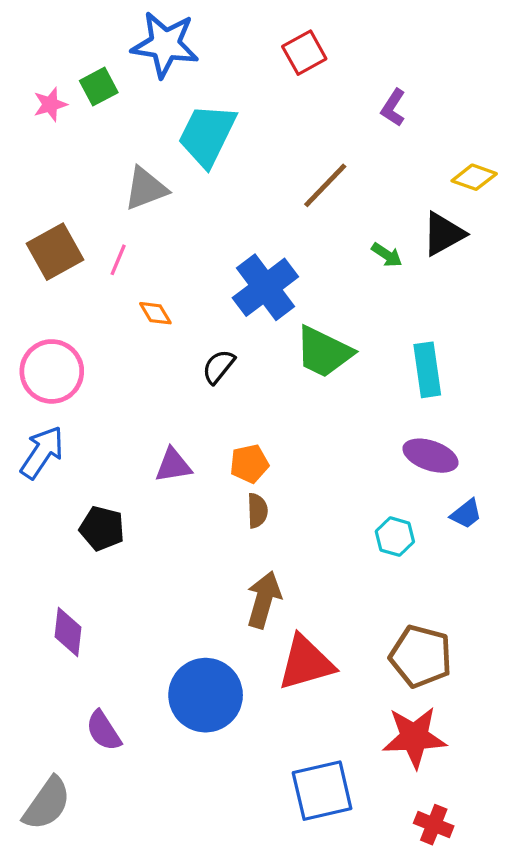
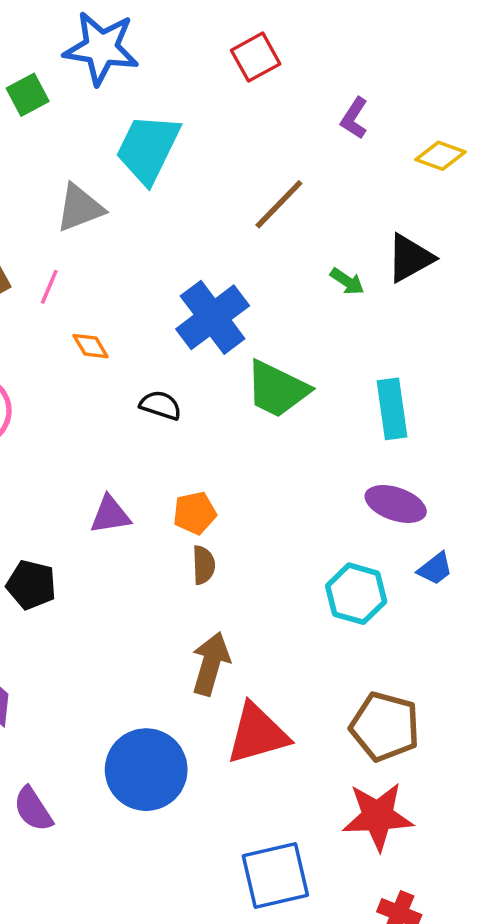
yellow diamond: (474, 177) -> (440, 156), moved
black semicircle: (218, 367) -> (160, 405), turned 69
cyan hexagon: (395, 537) -> (356, 594), size x1.4

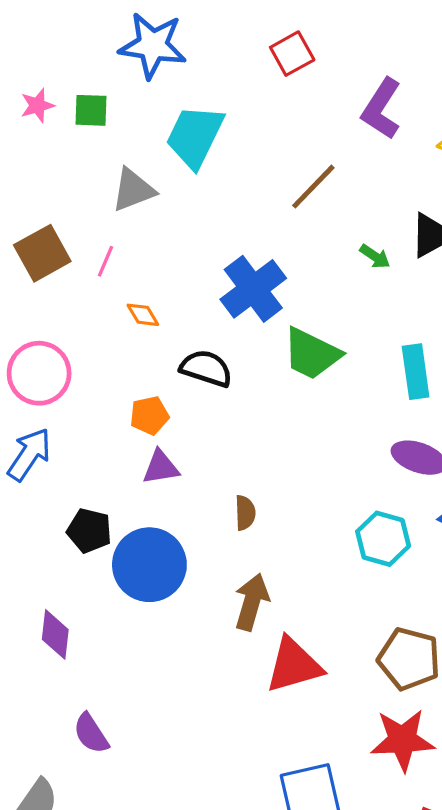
green square: (28, 95) -> (91, 110), moved, turned 30
purple L-shape: (354, 118) -> (381, 109), size x1.6
black semicircle: (160, 405) -> (206, 368), size x1.4
orange pentagon: (195, 513) -> (149, 415), moved
blue circle: (146, 770) -> (149, 565), moved

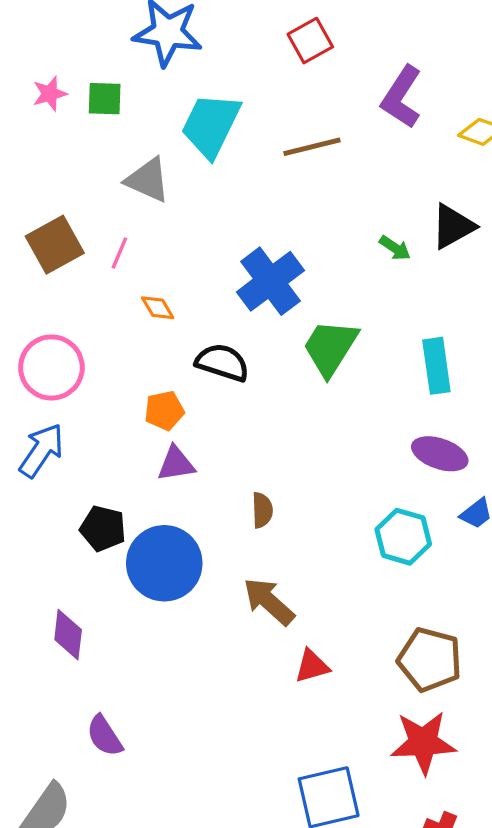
brown line: (313, 187) -> (312, 147), moved, turned 32
gray triangle: (133, 190) -> (148, 180), turned 45
green trapezoid: (312, 354) -> (330, 348), turned 96
brown arrow: (252, 602) -> (269, 601), turned -64
red triangle: (294, 665) -> (312, 666), size x0.6

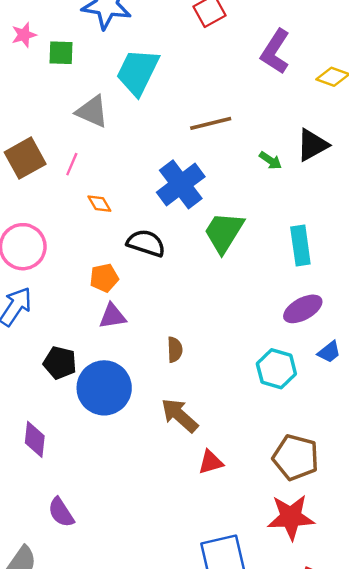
pink star: (50, 94) -> (24, 35), moved
brown line: (312, 147) -> (211, 123), moved
purple ellipse: (440, 454) -> (303, 309), turned -48

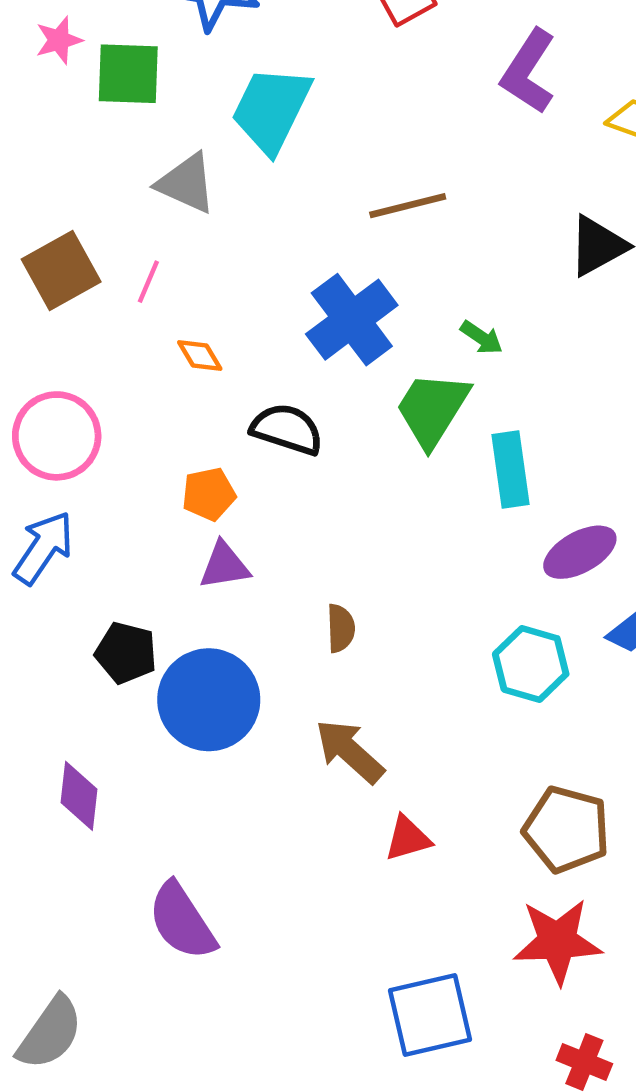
green square: (61, 53) -> (128, 74), size x1.4
green arrow: (270, 160) -> (481, 338), moved
cyan rectangle: (300, 245) -> (511, 469), moved
purple semicircle: (61, 512) -> (182, 921), moved, size x1.4

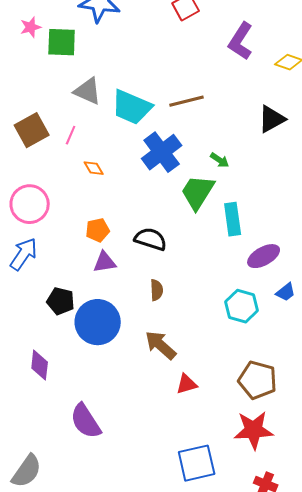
cyan trapezoid: (271, 109) -> (132, 107), moved, turned -93
black semicircle: (287, 429) -> (151, 239), moved

